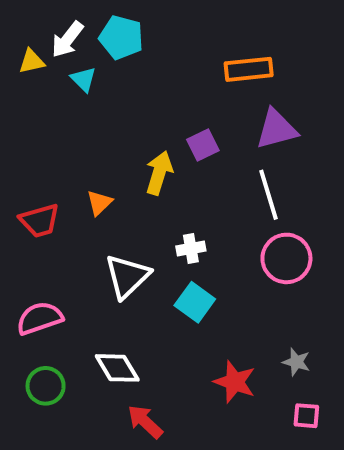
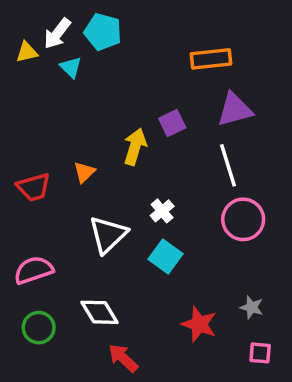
white cross: (191, 248) -> (162, 211), turned -30

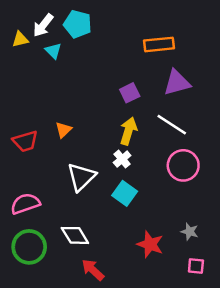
yellow arrow: (135, 147) -> (128, 131), moved
white line: (228, 165) -> (172, 125), turned -40
green circle: (39, 328) -> (29, 247), size x1.4

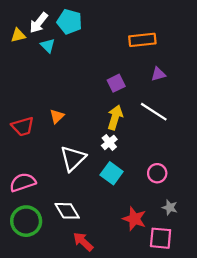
purple triangle: (177, 83) -> (158, 74), size x0.6
pink circle: (183, 165) -> (157, 173), moved, size x0.7
pink square: (196, 266) -> (161, 238), moved, size x1.5

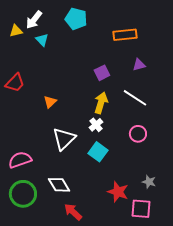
cyan pentagon: (69, 22) -> (76, 19), moved
red trapezoid: (23, 126) -> (15, 83), moved, turned -30
pink circle: (157, 173) -> (138, 134), moved

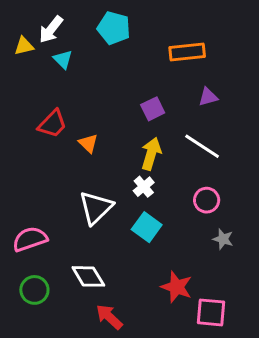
red trapezoid: (15, 83) -> (52, 124), moved
orange triangle: (50, 102) -> (88, 143), moved, turned -32
gray star: (149, 182) -> (223, 239), moved
green circle: (23, 194) -> (34, 290), size x0.7

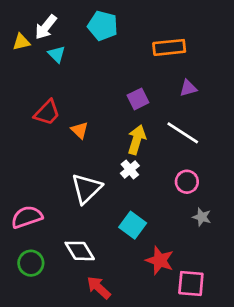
cyan square: (147, 227) -> (133, 225), moved

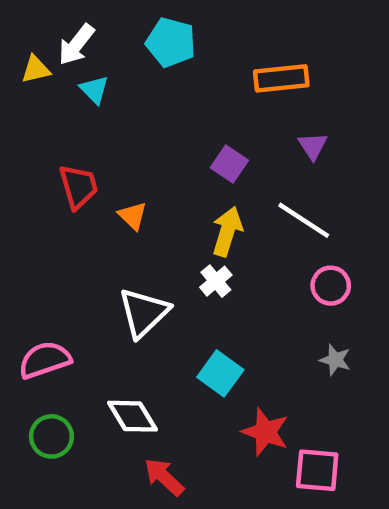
purple triangle: (188, 88) -> (313, 146), turned -48
purple square: (138, 99) -> (229, 164), turned -30
red trapezoid: (47, 113) -> (79, 186), turned -60
pink circle: (187, 182) -> (331, 286), moved

